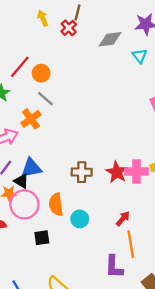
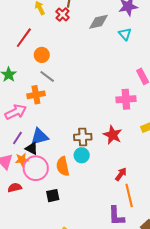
red line: (20, 67) -> (24, 38), moved
orange cross: (31, 119) -> (36, 95), turned 30
pink cross: (137, 171) -> (126, 99), moved
cyan circle: (80, 219) -> (82, 155), moved

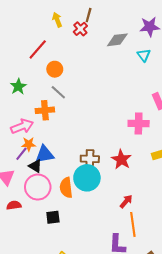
cyan circle: (82, 155) -> (87, 178), size x1.6
orange star: (22, 160) -> (29, 144), moved

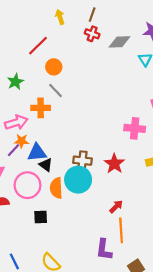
red cross: (80, 29) -> (92, 34), moved, turned -32
black triangle: (35, 166) -> (46, 165), moved

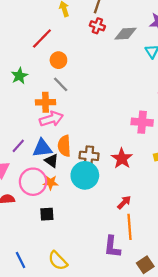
pink arrow: (16, 122) -> (51, 119), moved
orange star: (22, 141) -> (51, 183), moved
orange semicircle: (56, 188) -> (64, 146), moved

